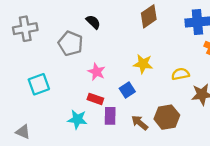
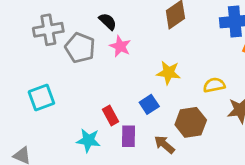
gray cross: (25, 29) -> (48, 30), moved
pink star: (97, 72) -> (120, 46), moved
red rectangle: (95, 99) -> (111, 115), turned 42
brown hexagon: (167, 117) -> (191, 122), moved

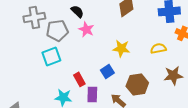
gray pentagon: (80, 48) -> (57, 30), turned -30
yellow semicircle: (214, 85) -> (158, 48), moved
cyan square: (41, 98) -> (51, 56), moved

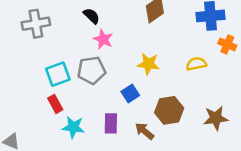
gray pentagon: (57, 30) -> (91, 70), moved
brown star: (173, 75) -> (216, 118), moved
red rectangle: (79, 79) -> (55, 104), moved

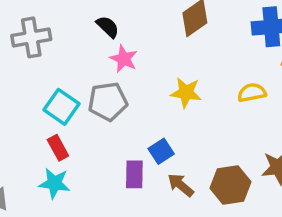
cyan square: (58, 74) -> (62, 107), turned -35
blue square: (130, 94) -> (161, 151), moved
brown hexagon: (169, 110) -> (230, 185), moved
cyan star: (73, 127) -> (54, 183), moved

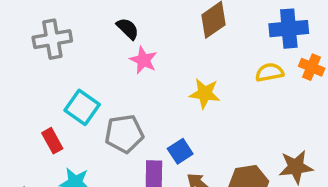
yellow semicircle: (252, 93) -> (270, 72), moved
gray pentagon: (108, 101) -> (124, 134), moved
red rectangle: (58, 148) -> (52, 141), moved

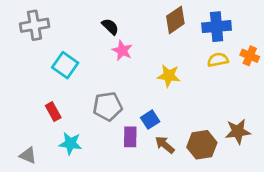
blue cross: (289, 29) -> (217, 27), moved
gray cross: (52, 39) -> (35, 25), moved
cyan square: (82, 107) -> (65, 65), moved

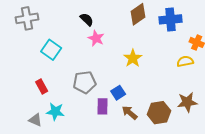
yellow semicircle: (218, 60) -> (185, 61), moved
yellow star: (169, 76) -> (133, 58), turned 30
gray triangle: (28, 155) -> (35, 120), moved

